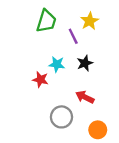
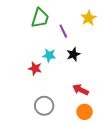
yellow star: (90, 21) -> (89, 18), moved
red arrow: (85, 97) -> (80, 90), moved
gray circle: (61, 117) -> (44, 106), moved

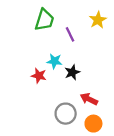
black star: (73, 54) -> (72, 72), moved
gray circle: (44, 106) -> (66, 114), moved

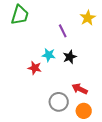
green trapezoid: (44, 20) -> (20, 15), moved
black star: (72, 72) -> (70, 57), moved

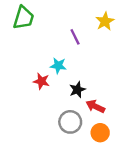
black star: (70, 57) -> (77, 90), moved

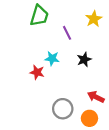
green trapezoid: (24, 18) -> (39, 16), moved
black star: (77, 90) -> (84, 60), moved
red arrow: (95, 106) -> (96, 97), moved

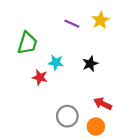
green trapezoid: (39, 16) -> (27, 43), moved
purple line: (67, 33) -> (72, 24), moved, turned -40

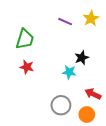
cyan star: (56, 62) -> (69, 72), moved
red star: (40, 77) -> (27, 67), moved

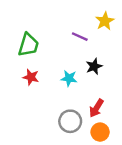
purple line: (65, 22) -> (80, 37), moved
cyan star: (69, 72) -> (69, 78), moved
red arrow: (93, 94) -> (96, 108), moved, turned -84

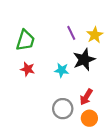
yellow star: (105, 21) -> (95, 35), moved
purple line: (80, 37) -> (71, 33), turned 40
black star: (94, 66) -> (84, 60), size x1.5

